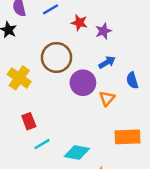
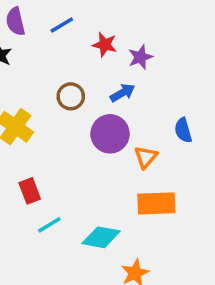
brown circle: (56, 57) -> (71, 96), size x0.6
blue arrow: (107, 62) -> (123, 93), moved
orange rectangle: (127, 137) -> (156, 203), moved

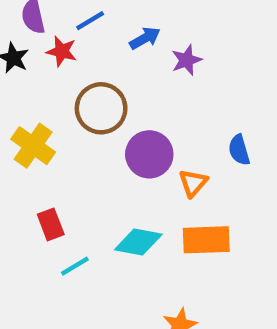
red star: (105, 45) -> (62, 51), moved
blue arrow: (123, 93) -> (145, 38), moved
brown circle: (71, 96) -> (101, 108), size x1.5
cyan diamond: (101, 237) -> (138, 242), moved

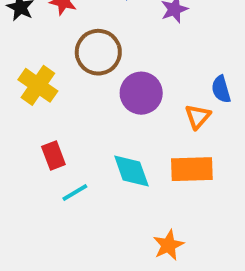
orange triangle: (193, 183) -> (198, 116), moved
cyan diamond: (138, 242) -> (131, 171), turned 60

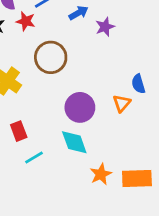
purple circle: (141, 93) -> (80, 107), moved
orange rectangle: (192, 169) -> (137, 178), moved
orange star: (168, 245) -> (101, 174), moved

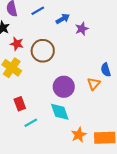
red star: (26, 21) -> (17, 44), moved

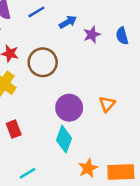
blue semicircle: (106, 70) -> (122, 36), moved
cyan diamond: (60, 112) -> (64, 139), turned 40
cyan line: (31, 123) -> (28, 173), moved

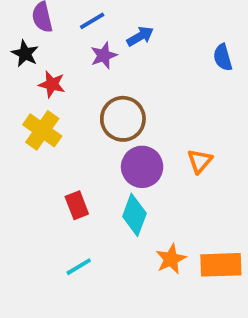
purple star: (92, 35) -> (104, 55), moved
brown circle: (43, 62) -> (123, 119), moved
red rectangle: (14, 129) -> (77, 205), moved

